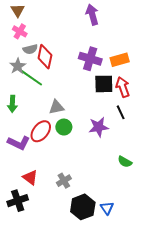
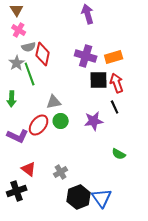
green line: (31, 78) -> (30, 74), turned 35
blue triangle: (107, 208) -> (102, 198), size x1.5

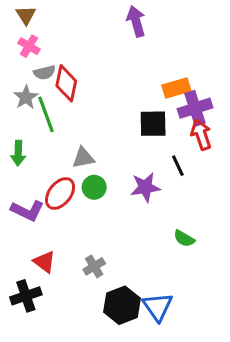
purple cross: (86, 56) -> (195, 108), moved, turned -35
red arrow: (117, 83) -> (201, 135), moved

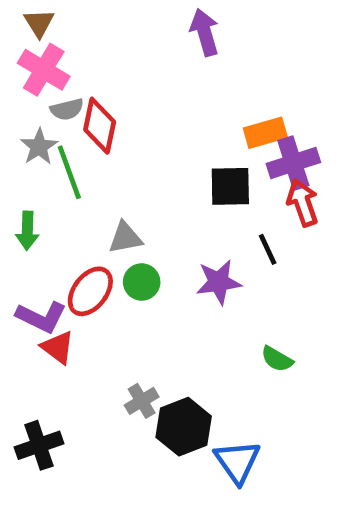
pink cross: (29, 46) -> (44, 70), size x1.5
red triangle: (45, 262) -> (58, 347), moved
black hexagon: (122, 305) -> (184, 427), moved

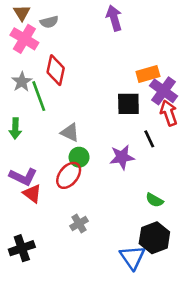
gray semicircle: (67, 109) -> (49, 22), moved
purple cross: (293, 163) -> (164, 91), turned -36
gray triangle: (125, 238) -> (70, 132), turned 36
red ellipse: (90, 291) -> (69, 175), moved
black hexagon: (184, 427) -> (154, 238), moved

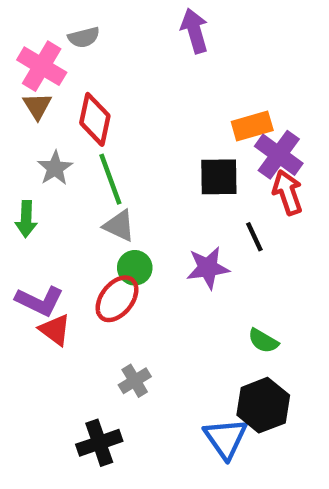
brown triangle: (22, 13) -> (37, 106), moved
gray star: (22, 82) -> (55, 168), moved
green line: (39, 96) -> (110, 179), moved
black cross: (22, 248) -> (99, 443), moved

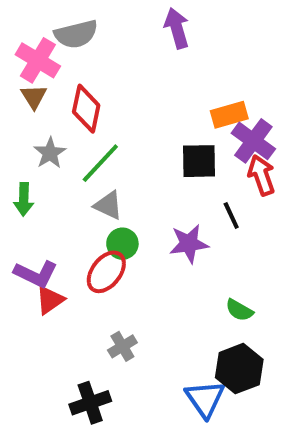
gray semicircle: (84, 37) -> (76, 34), size x1.5
green line: (110, 179) -> (100, 163), turned 63
red triangle: (55, 330) -> (50, 300), turned 48

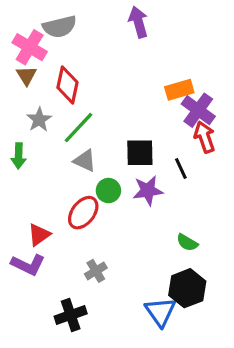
black square: (199, 161) -> (140, 153), moved
green circle: (122, 244) -> (108, 191), moved
purple L-shape: (36, 274) -> (28, 265), moved

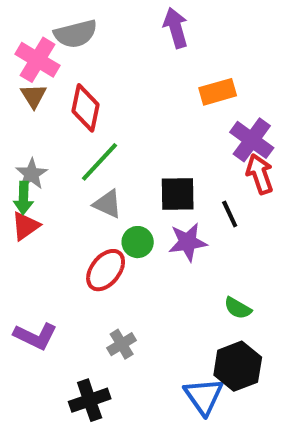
orange rectangle: (179, 90) -> (218, 92), moved
gray star: (39, 120) -> (31, 174), moved
red triangle: (39, 235) -> (25, 226), moved

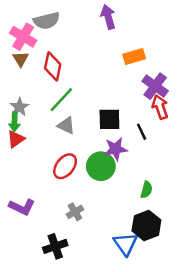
green circle: (138, 242) -> (101, 166), moved, size x1.5
green semicircle: (238, 308) -> (146, 190), turned -105

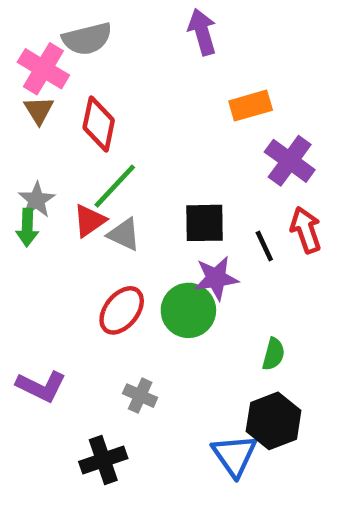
red arrow: (160, 107) -> (306, 230), moved
red triangle: (16, 139) -> (89, 221), moved
gray cross: (75, 212) -> (140, 396), turned -35

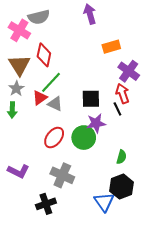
brown triangle: (39, 110) -> (19, 65), moved, size x1.6
green arrow: (27, 228) -> (12, 110), moved
red arrow: (306, 230) -> (123, 94), moved
gray cross: (140, 396) -> (62, 175), size x1.6

